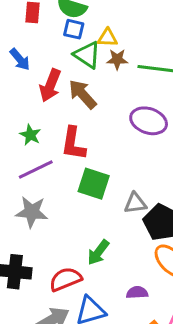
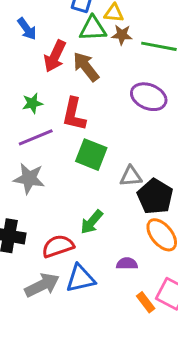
green triangle: (87, 55) -> (93, 29), turned -40
green star: (30, 135) -> (32, 103), turned 30

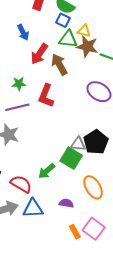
brown star: (122, 35) -> (87, 47), size x1.5
green square: (91, 155) -> (71, 158), moved
black pentagon: (155, 197) -> (96, 142), moved
red semicircle: (58, 246) -> (21, 184), turned 40

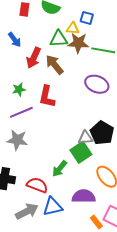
blue square: (63, 20) -> (87, 18), moved
green square: (71, 158) -> (81, 152), turned 35
purple semicircle: (66, 203) -> (84, 196), size x1.6

